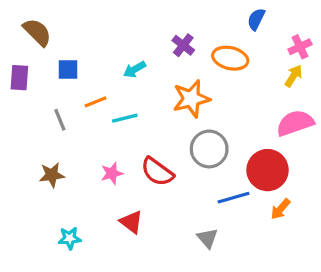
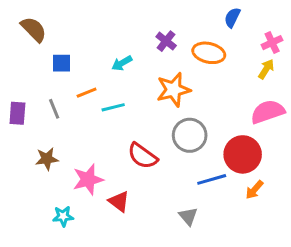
purple rectangle: (19, 78) -> (17, 113), moved
pink star: (112, 173) -> (88, 179), moved, size x1.5

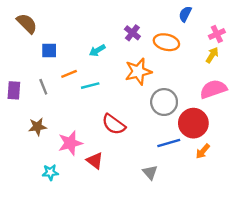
gray circle: (190, 135) -> (164, 102), moved

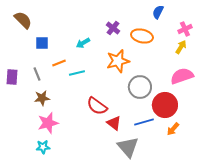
brown star: (37, 127) -> (42, 98), moved
pink star: (70, 143) -> (48, 123), moved
red triangle: (95, 161) -> (114, 123), moved
gray triangle: (150, 172) -> (128, 147), size x1.6

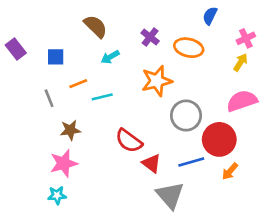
brown semicircle: (23, 20) -> (96, 26), moved
purple rectangle: (12, 77) -> (16, 49), moved, turned -42
brown star: (42, 98) -> (70, 130), moved

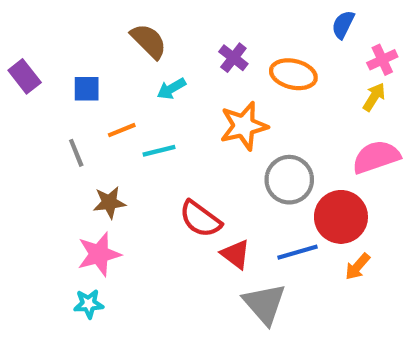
blue semicircle: (210, 16) -> (343, 25), moved

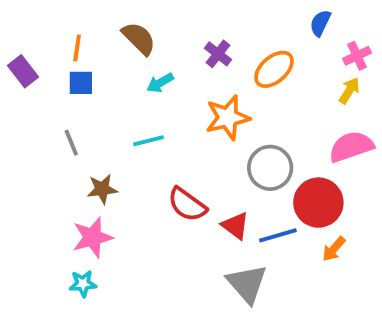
orange ellipse: (293, 74) -> (274, 69), turned -54
orange line: (122, 130) -> (77, 48), moved, turned -60
red triangle: (235, 254) -> (235, 226), moved

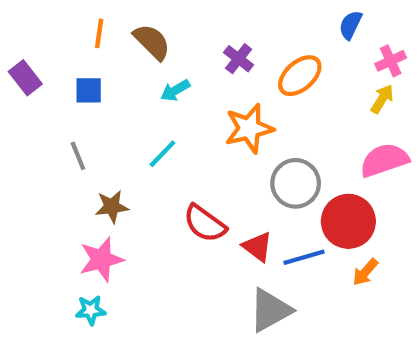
orange line: (77, 48) -> (99, 33), moved
cyan line: (148, 141) -> (162, 154), turned -32
gray triangle: (247, 284) -> (270, 310), turned 42

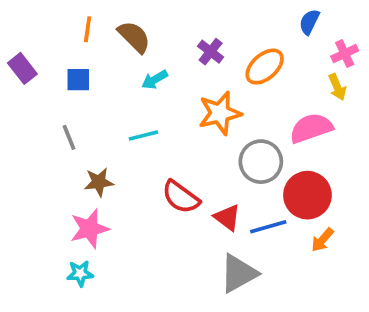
yellow arrow: (382, 99) -> (337, 87), turned 125
cyan line: (162, 154) -> (143, 136), turned 32
pink semicircle: (384, 160) -> (311, 128), moved

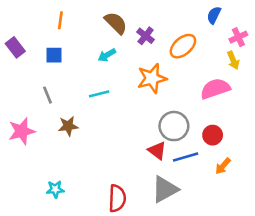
brown semicircle: (134, 37) -> (116, 23), moved
gray circle: (261, 162) -> (174, 126), moved
red circle: (307, 195) -> (213, 135), size x0.6
red semicircle: (181, 197) -> (117, 198), moved, turned -124
pink star: (89, 229) -> (22, 131), moved

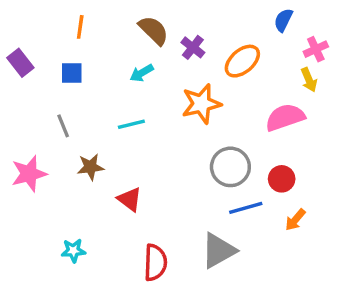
red triangle: (157, 151) -> (130, 199), moved

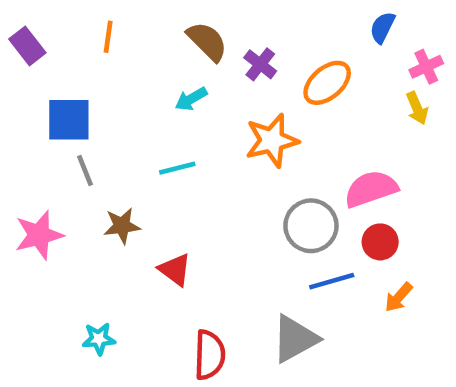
purple rectangle: (20, 63) -> (27, 46), moved
blue square: (72, 73) -> (69, 120), moved, size x1.5
pink semicircle: (285, 117) -> (371, 189), moved

